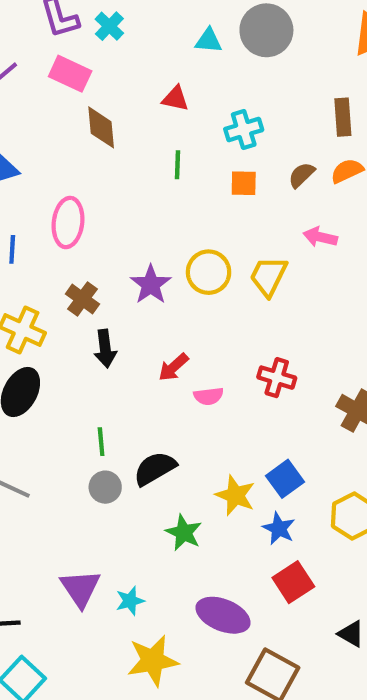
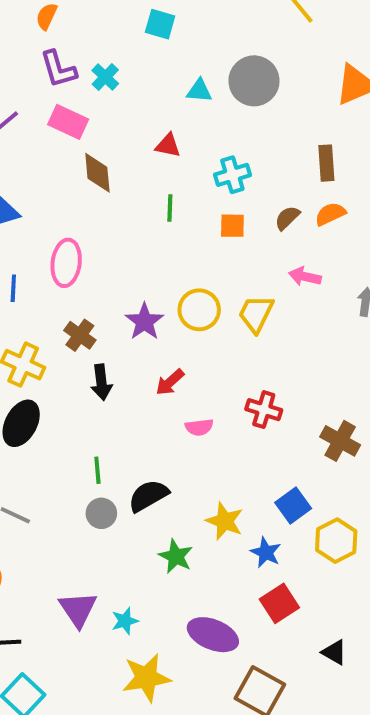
red arrow: (173, 367) -> (170, 382), moved
blue square: (285, 479) -> (293, 505), moved

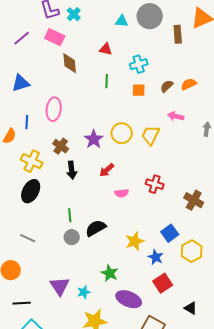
brown rectangle: (326, 163) -> (178, 34), moved
yellow star: (225, 521) -> (135, 241), turned 30
green star: (176, 556) -> (110, 273), moved

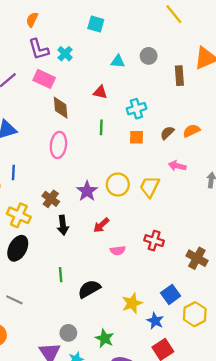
gray circle: (150, 16) -> (149, 56), size x0.6
pink ellipse: (54, 109) -> (58, 145), moved
gray circle: (72, 237) -> (68, 333), moved

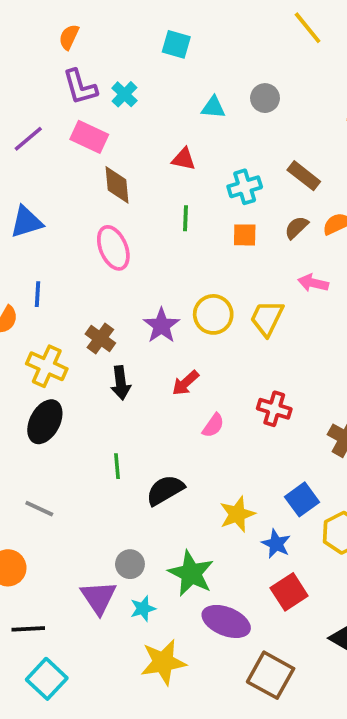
brown rectangle: (179, 76) -> (304, 176), moved, turned -48
pink ellipse: (58, 145) -> (113, 248), turned -30
pink semicircle: (118, 250) -> (213, 425), turned -48
green star: (105, 338) -> (191, 573), size x1.4

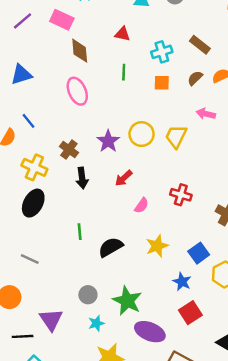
blue line: (37, 294) -> (28, 121), turned -42
yellow star: (237, 514) -> (157, 246), moved
purple triangle: (99, 597) -> (51, 320), moved

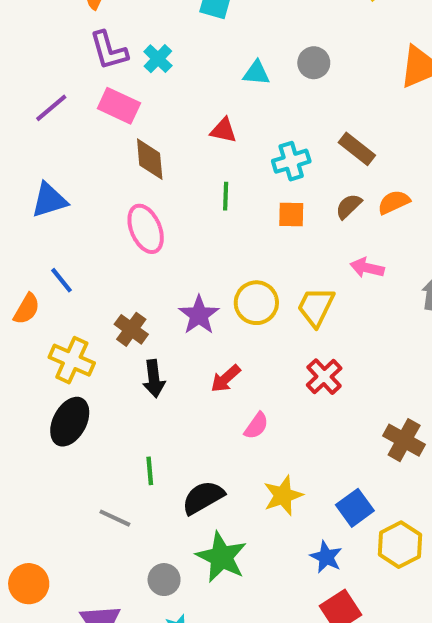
red cross: (181, 195) -> (324, 377), moved, turned 30
gray line: (30, 259) -> (115, 518), moved
green star: (127, 301) -> (221, 557), moved

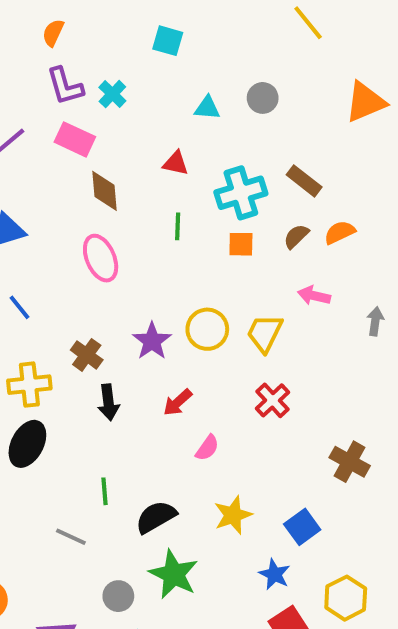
cyan cross: (291, 161) -> (241, 193), size x1.4
yellow cross: (72, 360) -> (29, 385), turned -30
yellow hexagon: (400, 545) -> (346, 598), moved

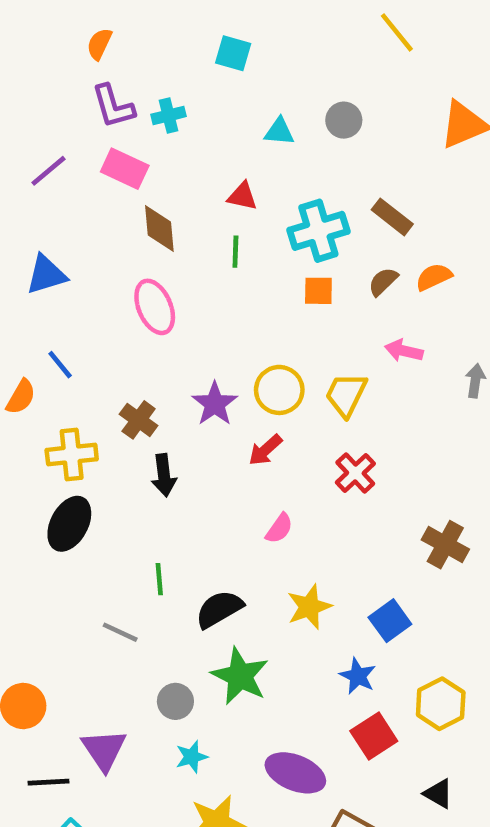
cyan cross: (112, 94) -> (169, 115), turned 32
green line: (178, 226) -> (235, 252), moved
red arrow: (178, 402) -> (265, 450), moved

